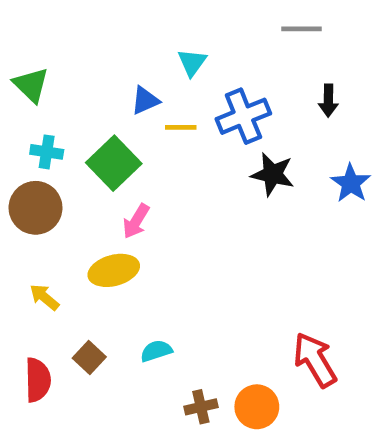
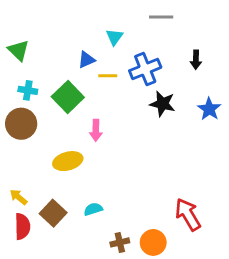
gray line: (302, 29) -> (161, 17), moved
pink arrow: (136, 221) -> (96, 130), moved, turned -30
yellow arrow: (44, 297) -> (18, 197), moved
brown square: (89, 358) -> (53, 213), size x1.4

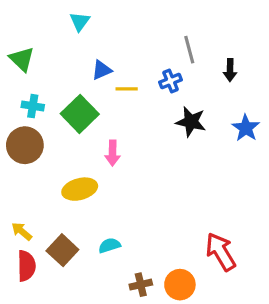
gray line: (161, 17) -> (189, 50), moved, turned 75
cyan triangle: (114, 37) -> (80, 21), moved
blue cross: (145, 69) -> (171, 81), size x0.6

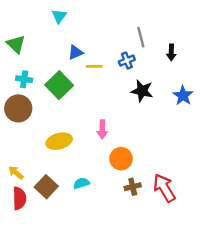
pink arrow: (113, 153) -> (102, 129), moved
brown cross: (141, 285) -> (133, 187), moved
orange circle: (180, 285) -> (121, 159), moved

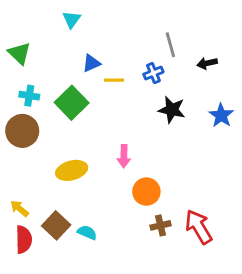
black arrow: (171, 52) -> (207, 63), turned 77
cyan semicircle: (81, 183) -> (87, 232), moved, turned 42

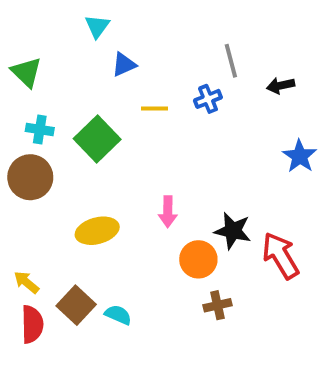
blue triangle: (91, 63) -> (124, 65), moved
black star: (172, 110) -> (233, 231), moved
red arrow: (199, 227) -> (281, 256), moved

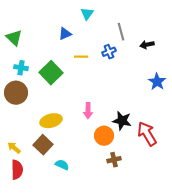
cyan triangle: (97, 26) -> (87, 14), moved
brown square: (76, 305) -> (43, 145), moved

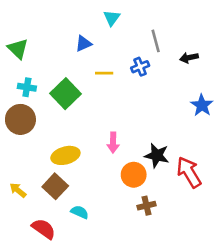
red semicircle: (17, 170) -> (44, 229), moved, turned -54

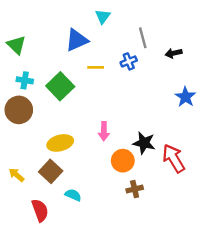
blue triangle: (83, 44) -> (77, 40), size x1.5
red semicircle: (44, 229) -> (40, 210), turned 35

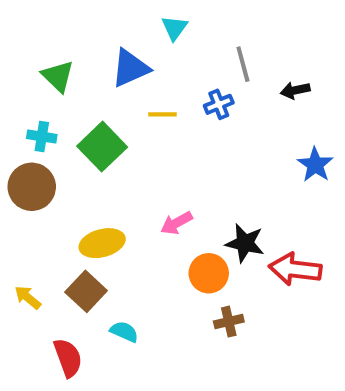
green triangle: (16, 45) -> (58, 76), moved
pink arrow: (104, 131) -> (177, 223), turned 60
red arrow: (174, 158) -> (295, 269), turned -52

